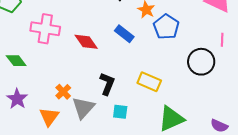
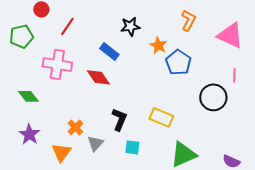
blue rectangle: (124, 34) -> (109, 51), moved
gray triangle: (83, 108) -> (95, 143), size x0.7

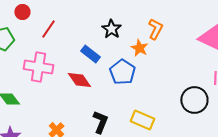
orange L-shape: (188, 20) -> (155, 29), moved
black star: (130, 26) -> (111, 29), turned -30
blue pentagon: (178, 62) -> (122, 72), moved

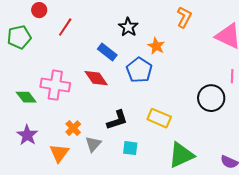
orange L-shape: (155, 29) -> (184, 17), moved
pink cross: (38, 67) -> (55, 85), moved
black L-shape: (100, 122) -> (117, 120), turned 50

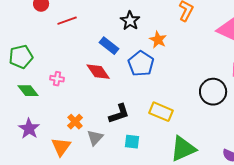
red line: (65, 27) -> (67, 21), turned 36
green pentagon: (19, 37) -> (21, 57), moved
pink cross: (55, 85) -> (57, 79), size x0.5

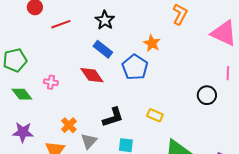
black star: (130, 21) -> (105, 20), moved
black circle: (213, 92) -> (207, 95), size x0.7
yellow rectangle: (161, 112) -> (155, 115), size x0.7
purple star: (29, 129) -> (23, 132), turned -30

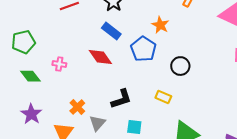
black circle: (207, 95) -> (180, 66), moved
purple star: (23, 132) -> (31, 114), turned 30

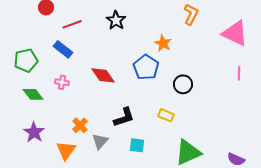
blue rectangle: (111, 31) -> (63, 49), moved

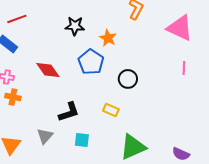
black star: (116, 20) -> (75, 26), moved, turned -30
orange cross: (80, 125) -> (13, 97), moved, turned -35

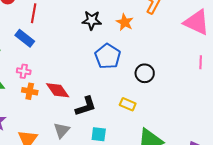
red line: (17, 19) -> (34, 13), turned -60
orange star: (108, 38) -> (125, 22), moved
red diamond: (48, 70) -> (58, 90), moved

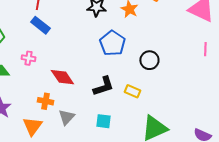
blue rectangle: (25, 38) -> (40, 25), moved
orange cross: (30, 91) -> (45, 101), moved
black L-shape: (86, 106) -> (103, 86), moved

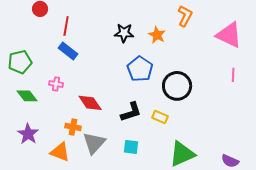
black circle: (149, 60) -> (177, 86), size x1.5
gray triangle: (66, 117) -> (94, 143), size x1.4
orange triangle: (32, 126) -> (60, 152), turned -45

